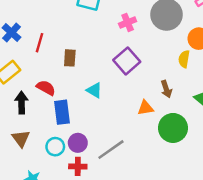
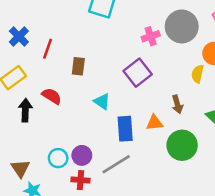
pink cross: (128, 22) -> (151, 36), moved
blue rectangle: (62, 112) -> (125, 129), moved
brown triangle: (21, 139) -> (20, 168), moved

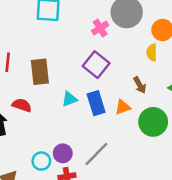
brown rectangle: (78, 66) -> (40, 72), size x1.5
cyan triangle: (102, 101) -> (69, 99), turned -42
blue rectangle: (125, 129) -> (96, 103), moved

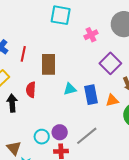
pink cross: (100, 28) -> (91, 35), moved
purple square: (96, 65) -> (110, 63), moved
red semicircle: (22, 105) -> (31, 90), turned -112

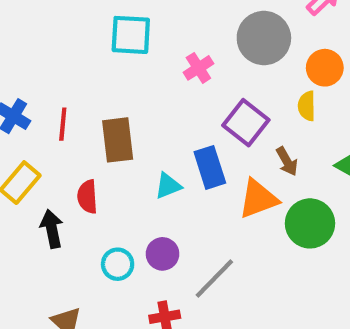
blue rectangle: (91, 95) -> (210, 167), moved
orange triangle: (112, 100) -> (258, 199), size x1.5
purple circle: (60, 132) -> (163, 254), moved
cyan circle: (42, 137) -> (118, 264), moved

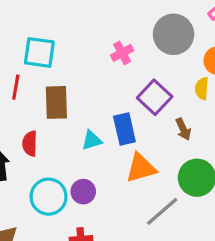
cyan square: (131, 35) -> (39, 52), moved
orange triangle: (258, 199) -> (141, 168), moved
cyan circle: (118, 264) -> (49, 197), size x1.5
gray line: (214, 278) -> (162, 211), moved

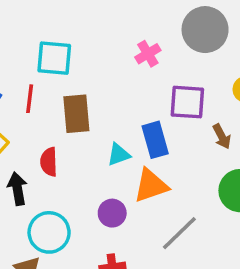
purple square: (155, 97) -> (187, 102), turned -36
orange triangle: (141, 168) -> (151, 186), moved
cyan circle: (49, 197) -> (49, 232), moved
gray line: (162, 211) -> (179, 233), moved

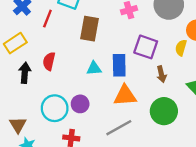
brown rectangle: (76, 114) -> (89, 29), moved
orange triangle: (151, 186) -> (125, 96), moved
cyan circle: (49, 232) -> (55, 108), moved

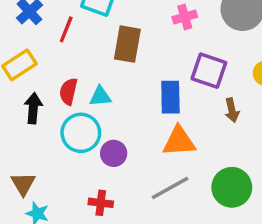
cyan triangle: (94, 68) -> (100, 96), moved
cyan circle: (55, 108) -> (81, 133), moved
green circle: (164, 111) -> (232, 187), moved

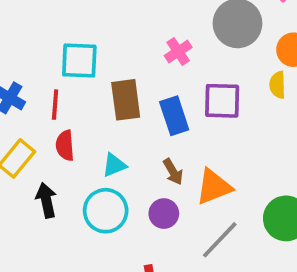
red semicircle: (68, 91) -> (65, 145), moved
blue rectangle: (170, 97) -> (174, 116), moved
brown arrow: (232, 110) -> (173, 172), moved
purple circle: (114, 153) -> (164, 214), moved

